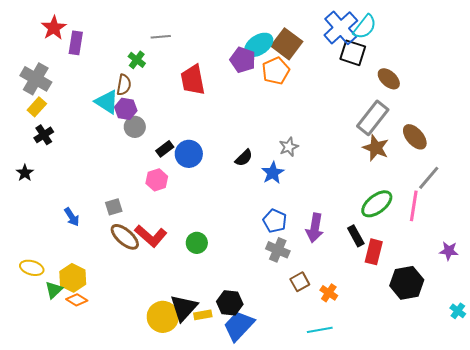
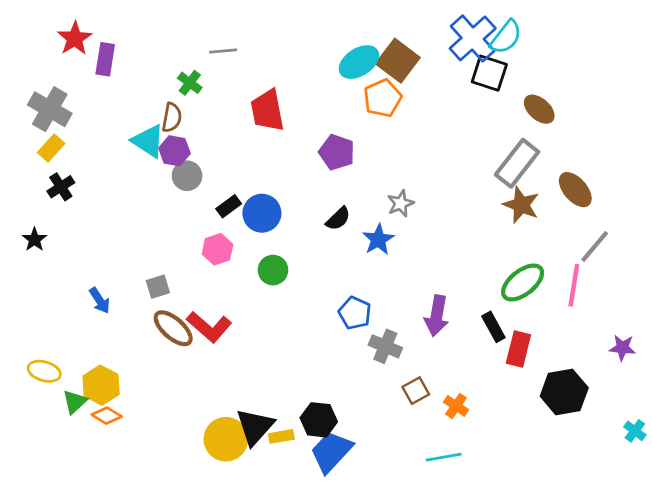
purple pentagon: (243, 60) -> (337, 152), moved
blue pentagon: (275, 221) -> (355, 313), moved
green circle: (197, 243) -> (273, 270), moved

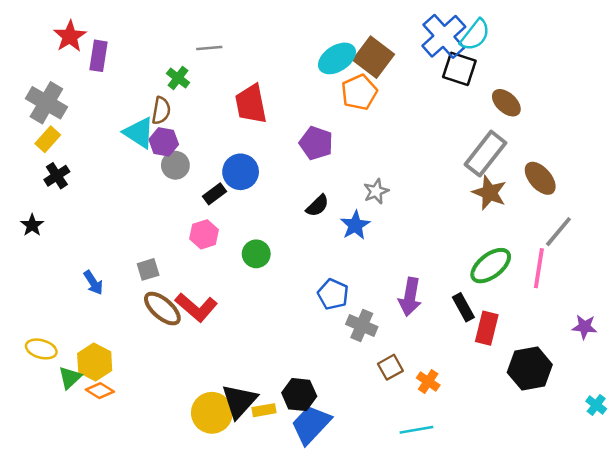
blue circle: (262, 213) -> (241, 172), moved

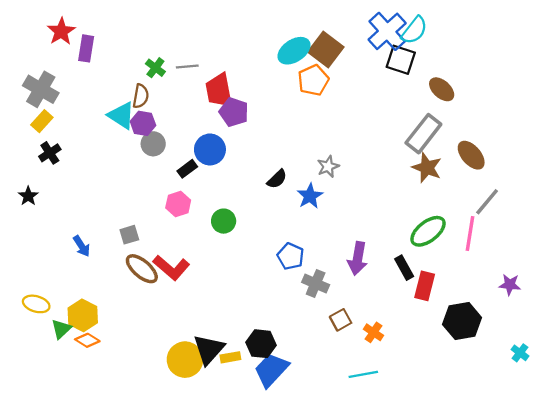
gray line: (209, 48) -> (187, 67), moved
purple pentagon: (316, 143) -> (234, 112), moved

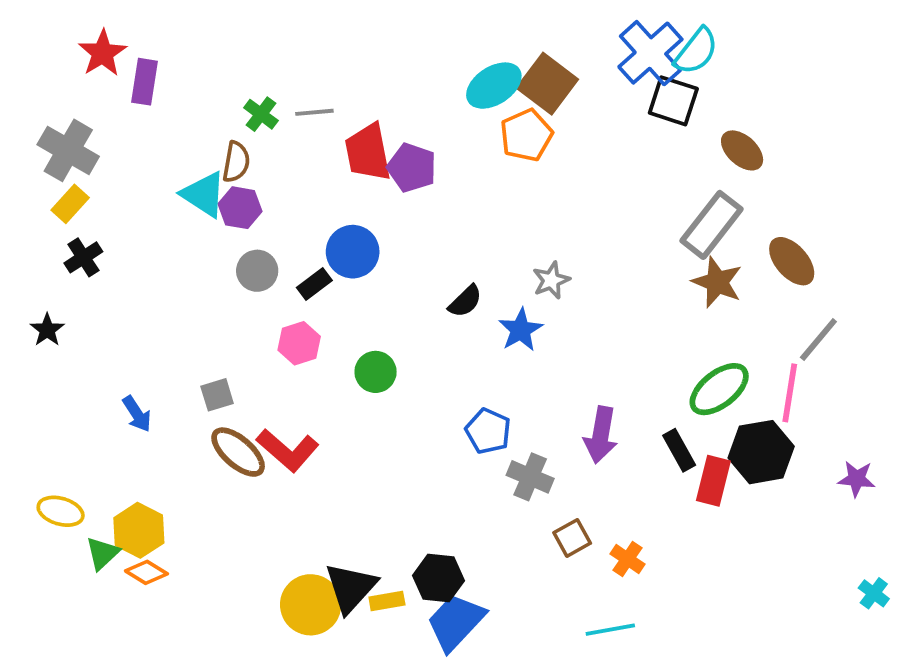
purple pentagon: (234, 112) -> (412, 168), moved
gray circle: (153, 144) -> (257, 271), moved
black hexagon: (462, 321) -> (761, 452), moved

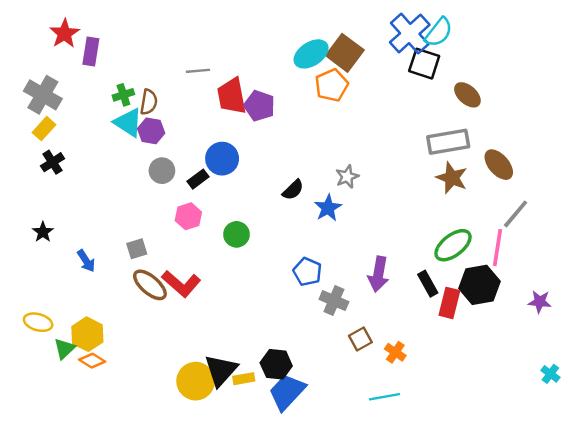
green cross: (261, 114) -> (123, 95), moved, turned 35
gray rectangle: (712, 225) -> (448, 142), turned 42
black star: (47, 330) -> (43, 232), moved

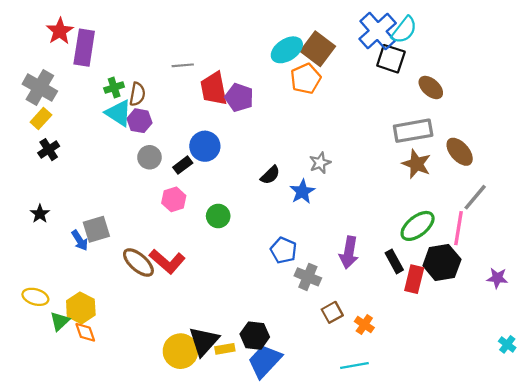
purple rectangle: (91, 52) -> (84, 48), size x1.4
gray square: (137, 249) -> (96, 229), moved, size x1.4
orange diamond: (92, 361) -> (85, 332), turned 40

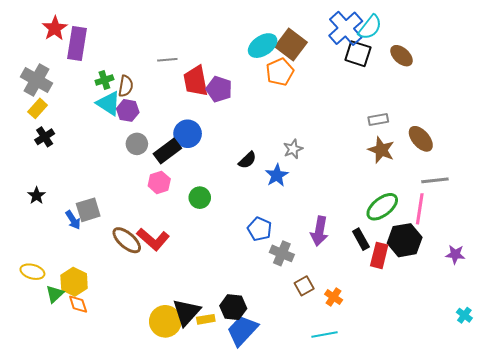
brown ellipse: (431, 88) -> (402, 56), moved
gray rectangle: (413, 131) -> (378, 120), size x0.6
black rectangle: (183, 165) -> (167, 151), size x1.5
gray line: (475, 197) -> (435, 180), turned 44

